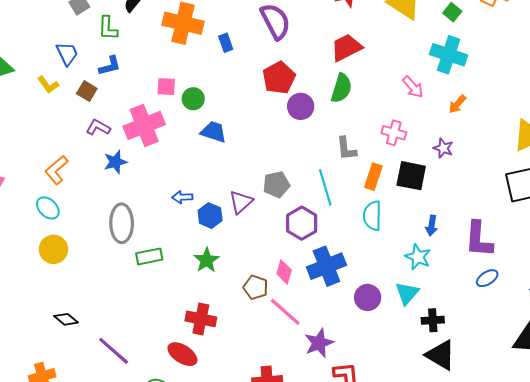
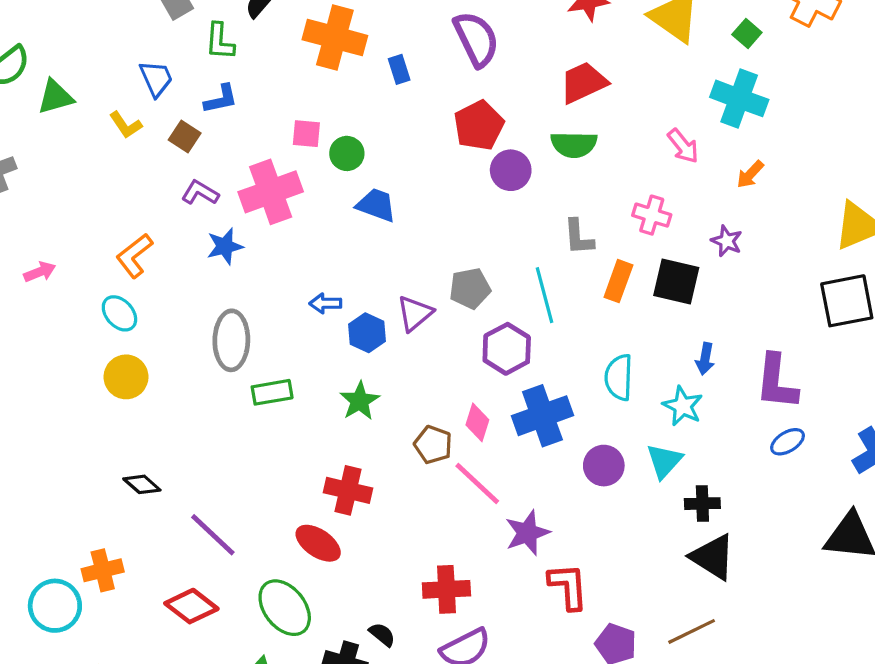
green semicircle: (341, 88) -> (574, 144), turned 72
cyan semicircle: (372, 216) -> (619, 377), moved

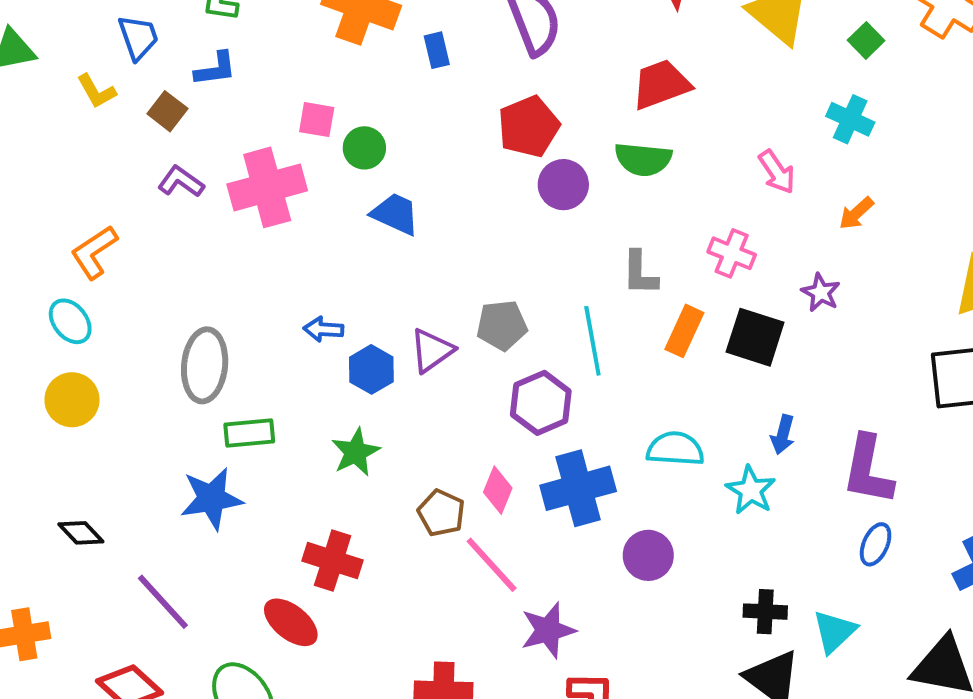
cyan cross: (739, 98) -> (850, 119), size x0.7
blue star: (225, 246) -> (212, 499), moved, size x1.4
cyan semicircle: (619, 377) -> (675, 449), turned 87
blue ellipse: (788, 442) -> (876, 544), turned -40
cyan triangle: (664, 461) -> (834, 632), moved

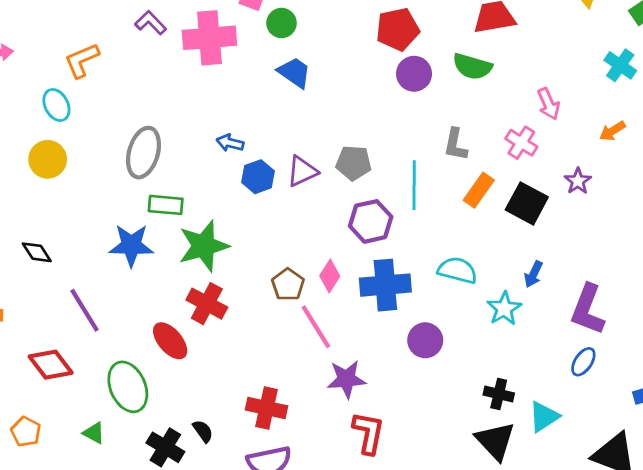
pink arrow: (777, 172) -> (548, 104), moved
green star: (356, 452) -> (204, 246), moved, size x1.5

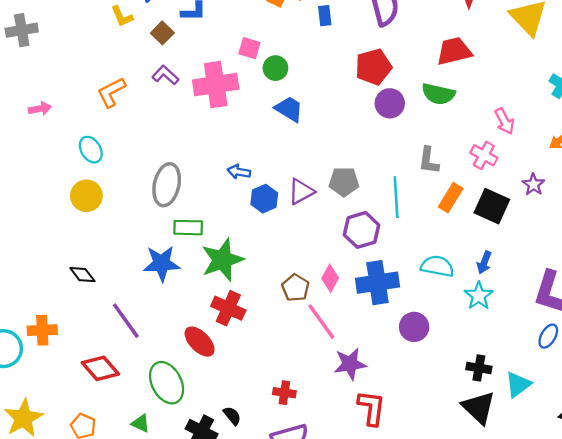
orange L-shape: (82, 60) -> (111, 92), moved
blue arrow: (533, 274) -> (484, 262), moved
red cross: (267, 408) -> (284, 393), size x0.7

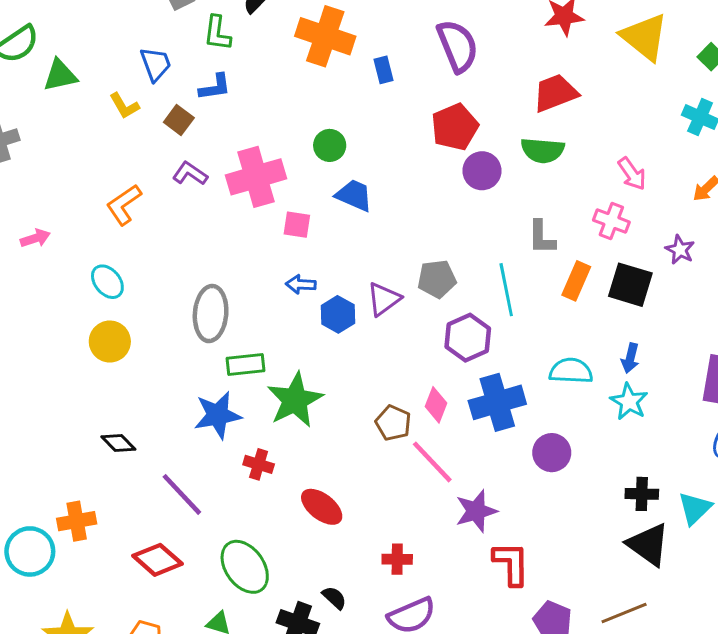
pink square: (249, 48) -> (297, 225), moved
red cross: (228, 308) -> (259, 464), moved, size x0.7
red ellipse: (200, 342) -> (322, 507), moved

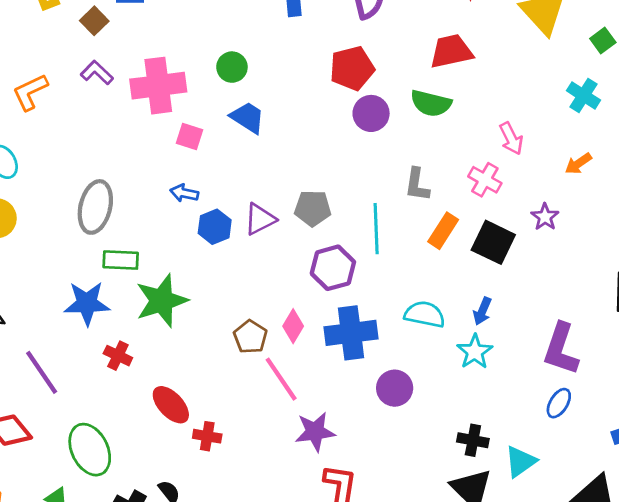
red cross: (397, 559) -> (207, 436), moved

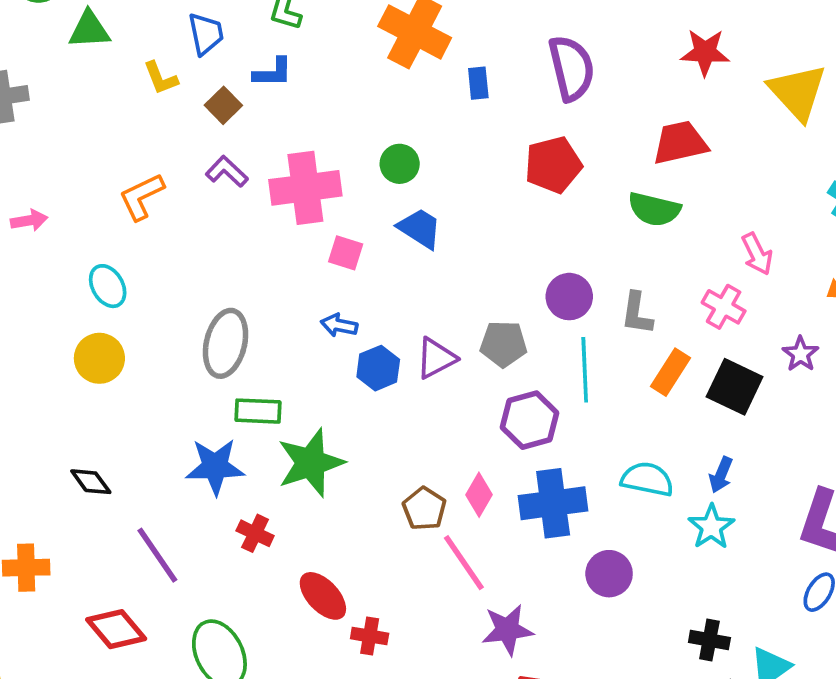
purple circle: (371, 113) -> (569, 297), moved

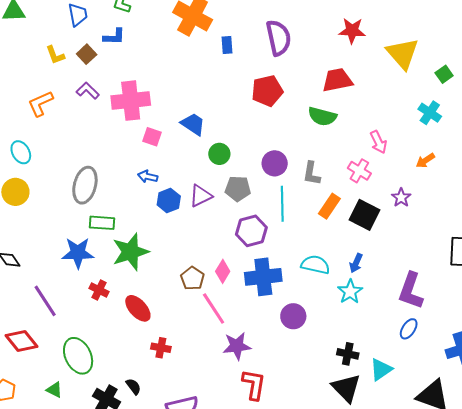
yellow L-shape: (161, 78) -> (55, 55), moved
green circle: (400, 164) -> (219, 154), moved
red ellipse: (323, 596) -> (138, 308), moved

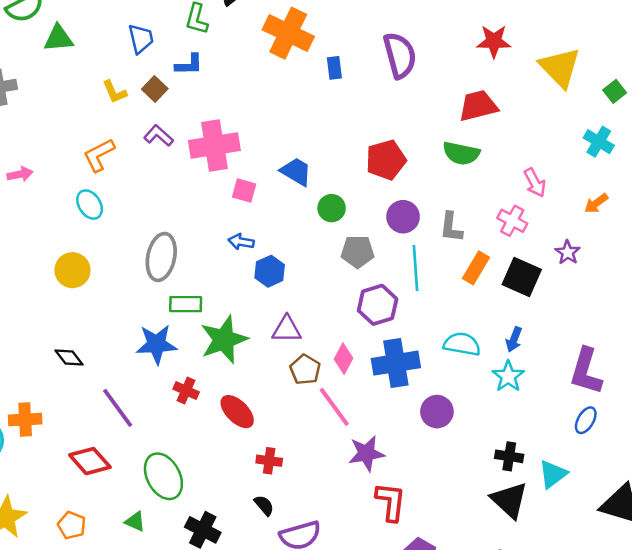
red pentagon: (267, 91) -> (386, 160), moved
cyan ellipse: (21, 152) -> (90, 205), moved
purple triangle: (201, 196) -> (287, 329), moved, turned 30
black semicircle: (133, 386) -> (264, 505), moved

